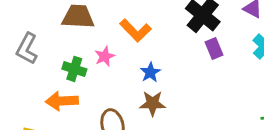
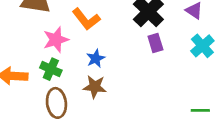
pink star: (105, 56) -> (56, 40), size x1.4
green cross: (74, 69) -> (51, 69), moved

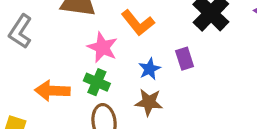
pink star: (56, 40) -> (102, 47), turned -30
purple rectangle: (155, 43) -> (185, 59), moved

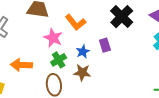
green cross: (97, 82) -> (59, 60), moved, turned 35

